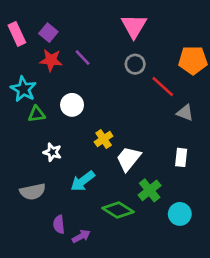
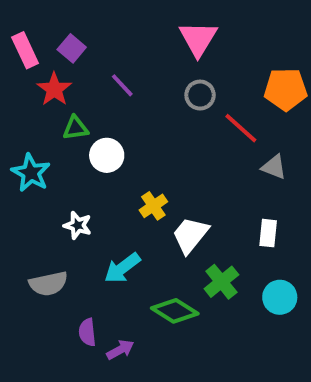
red star: (51, 60) -> (54, 89), moved, turned 30
cyan star: (23, 89) -> (31, 173), moved
green triangle: (37, 114) -> (76, 128), moved
cyan circle: (180, 214) -> (280, 297), moved

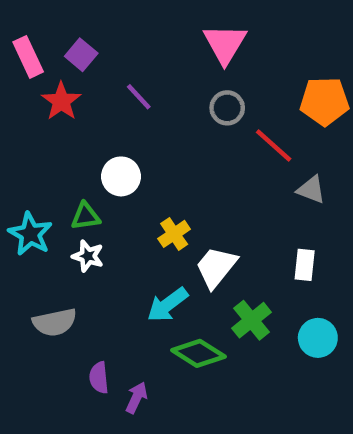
green triangle: (76, 128) -> (86, 216), moved
cyan star: (31, 173) -> (30, 234), moved
cyan arrow: (122, 268) -> (167, 305), moved
purple arrow: (120, 350) -> (136, 398), turned -36

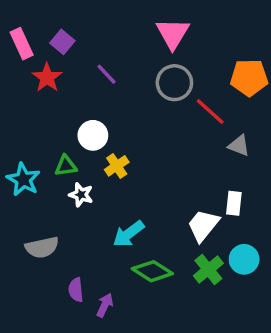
gray circle: (227, 108) -> (174, 83), size x1.4
yellow cross: (174, 234) -> (117, 166), moved
white star: (88, 256) -> (81, 195), moved
white trapezoid: (216, 267) -> (203, 225), moved
green cross: (251, 320) -> (208, 270), moved

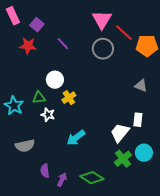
pink rectangle: (22, 44) -> (13, 16), moved
red star: (47, 78) -> (28, 46), turned -30
red line: (210, 112) -> (124, 33), moved
green diamond: (152, 271) -> (92, 178), moved

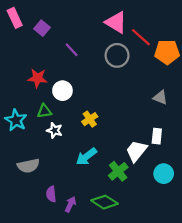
pink triangle: (102, 20) -> (116, 22), turned -30
red star: (28, 46) -> (37, 78), moved
yellow cross: (69, 98) -> (90, 119), moved
green cross: (123, 159) -> (118, 171), moved

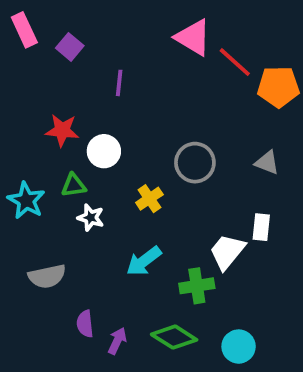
purple line: (72, 50) -> (119, 83), turned 49
gray circle: (117, 55) -> (195, 163), moved
green cross: (118, 171) -> (197, 286), turned 30
cyan circle: (164, 174) -> (239, 347), moved

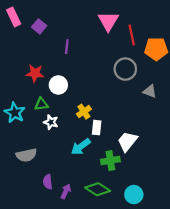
pink triangle: (193, 37) -> (108, 21), turned 30
red line: (235, 62) -> (132, 35), turned 36
gray circle: (195, 163) -> (125, 69), moved
white rectangle: (261, 227) -> (97, 128), moved

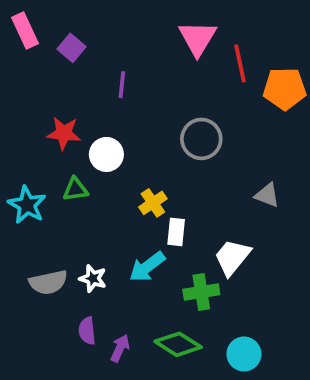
gray circle: (125, 69) -> (201, 139), moved
gray triangle: (150, 91) -> (267, 195), moved
white star: (51, 122) -> (93, 278), moved

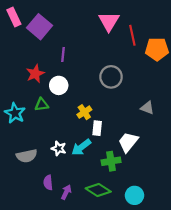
purple square: (72, 48) -> (39, 27), size x1.6
purple line: (122, 85) -> (63, 54), moved
red star: (64, 133) -> (35, 74), turned -30
white star: (93, 278) -> (59, 148), moved

